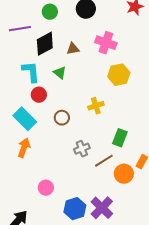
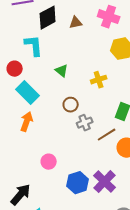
green triangle: (60, 73) -> (62, 71), moved
red circle: (39, 95) -> (15, 69), moved
brown circle: (62, 118) -> (71, 105), moved

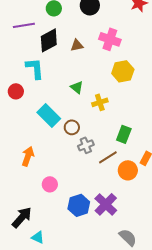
green triangle: (62, 71) -> (77, 87), moved
cyan rectangle: (28, 93) -> (49, 115), moved
orange arrow: (27, 122) -> (28, 156), moved

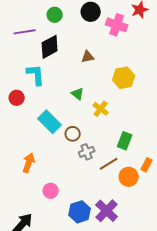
pink cross: (110, 39) -> (117, 25), moved
brown triangle: (77, 45) -> (88, 57), moved
yellow cross: (100, 102) -> (101, 109), turned -35

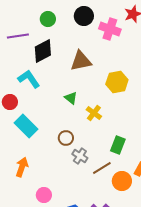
brown triangle: (88, 57) -> (81, 61), size x1.6
cyan L-shape: (36, 75) -> (29, 79), turned -30
cyan rectangle: (50, 122) -> (26, 126), moved
gray cross: (87, 152) -> (80, 156), turned -35

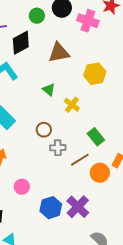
green circle: (48, 19) -> (37, 16), moved
green rectangle: (118, 145) -> (96, 137), turned -60
gray cross: (80, 156) -> (58, 148), turned -35

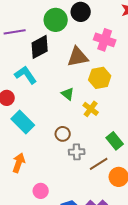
green circle: (37, 16) -> (56, 20), size x1.5
pink cross: (88, 21) -> (105, 40), moved
yellow hexagon: (95, 74) -> (100, 78), moved

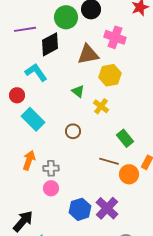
gray cross: (77, 152) -> (51, 168), moved
brown line: (99, 164) -> (109, 161), turned 48

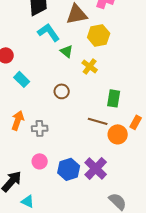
cyan L-shape: (36, 72) -> (49, 32), moved
cyan rectangle: (33, 119) -> (22, 79), size x0.7
green rectangle: (125, 138) -> (114, 98), turned 48
pink circle: (51, 188) -> (40, 161), moved

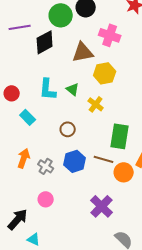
cyan L-shape: (49, 32) -> (48, 89), moved, turned -140
green rectangle: (114, 98) -> (120, 136), size x1.4
gray cross: (40, 128) -> (46, 166), turned 35
blue hexagon: (69, 169) -> (75, 161), moved

